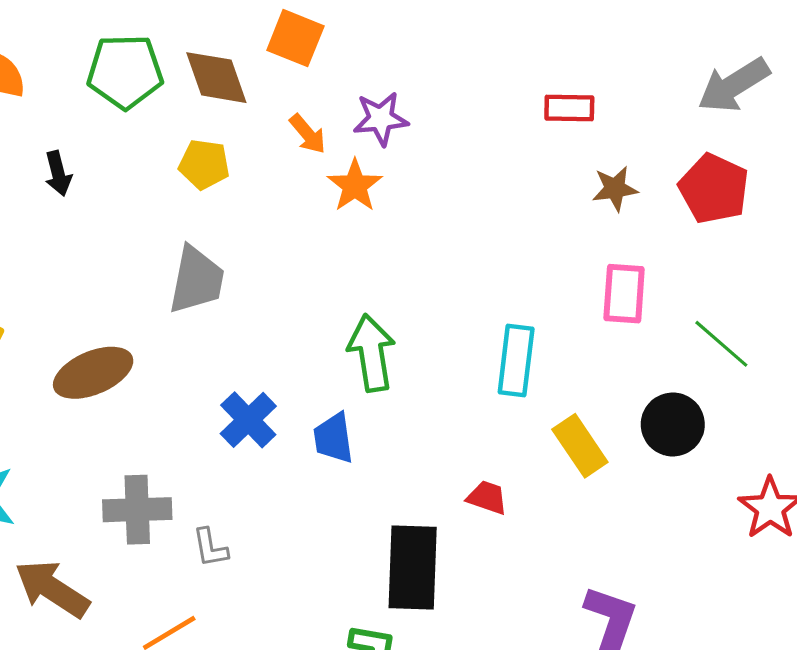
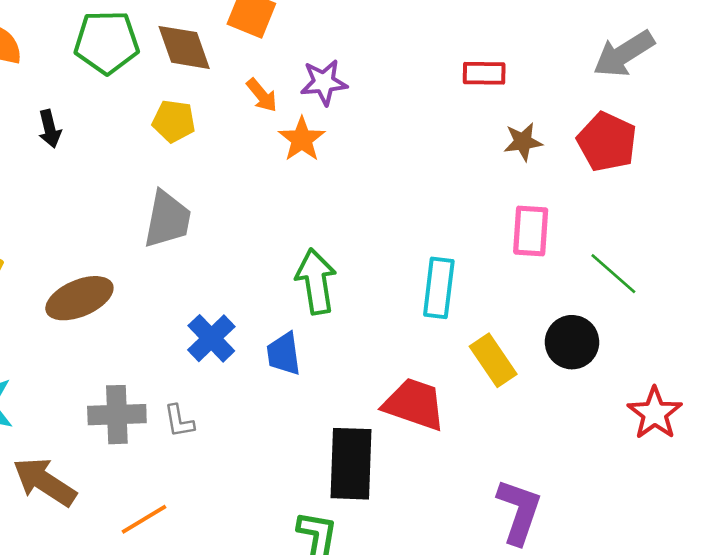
red trapezoid: (487, 497) -> (414, 404), size x1.8
gray L-shape: (210, 548) -> (179, 421), moved

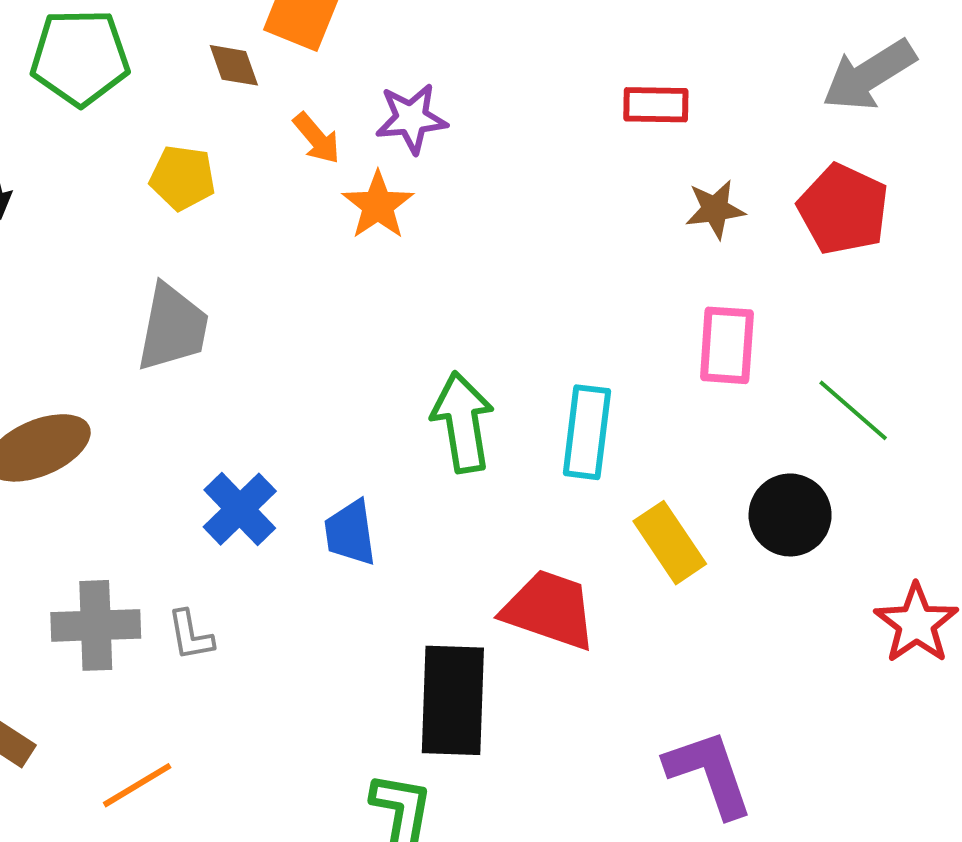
brown diamond: (184, 47) -> (234, 65), moved, size x0.6
green arrow: (316, 281) -> (463, 422), moved
purple L-shape: (519, 512) -> (709, 773), turned -38

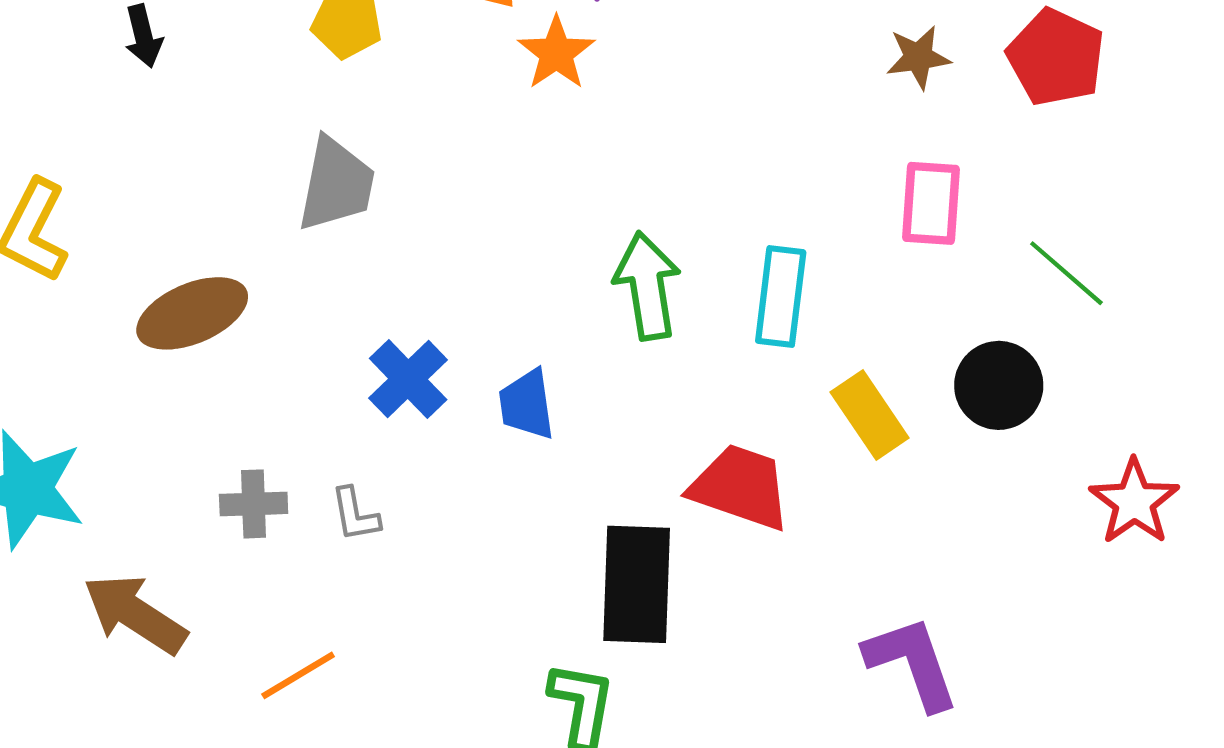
gray cross: (96, 625) -> (254, 504), size x0.7

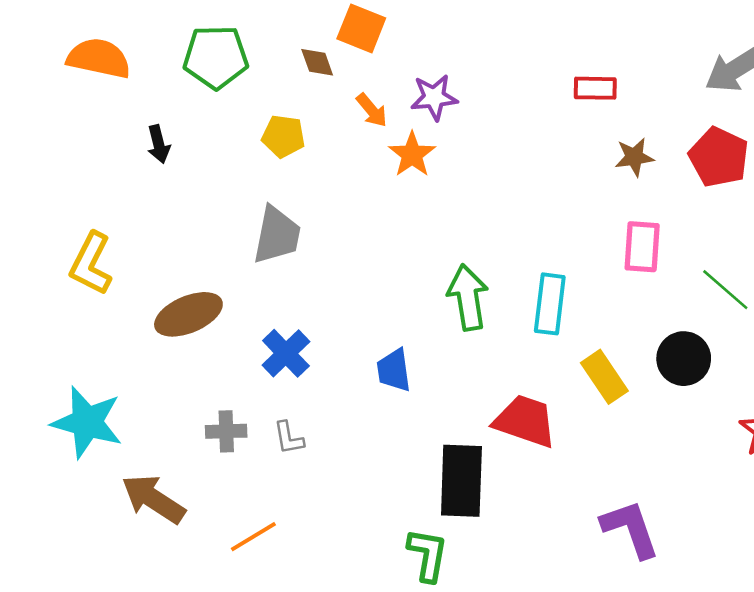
blue cross: (408, 379) -> (286, 353), moved

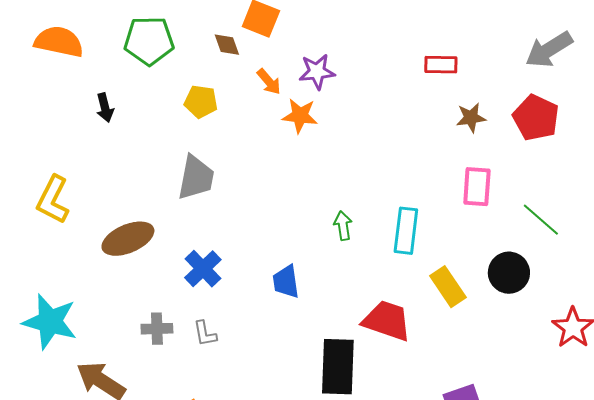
orange star: (412, 154) -> (300, 116), turned -30
green arrow: (468, 297) -> (343, 226), size x0.6

